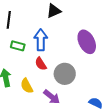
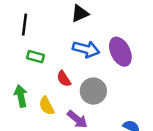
blue arrow: (41, 40) -> (86, 49), moved, turned 105

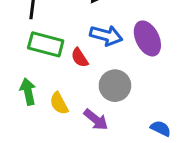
green rectangle: (36, 57) -> (46, 44), size x1.6
red semicircle: (64, 79) -> (80, 58), moved

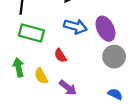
red semicircle: (80, 58) -> (60, 55), moved
gray circle: (115, 86) -> (114, 57), moved

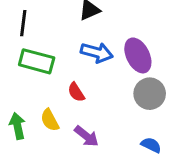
green arrow: (19, 67) -> (17, 126), moved

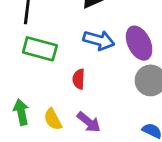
red semicircle: (76, 92) -> (79, 79), turned 36
yellow semicircle: (50, 120) -> (53, 119), moved

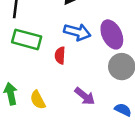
red semicircle: (79, 79) -> (60, 55), moved
purple arrow: (89, 122) -> (85, 96), moved

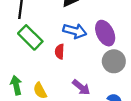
green rectangle: (27, 39) -> (30, 37), turned 30

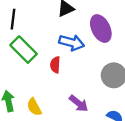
purple ellipse: (105, 33) -> (101, 29), moved

